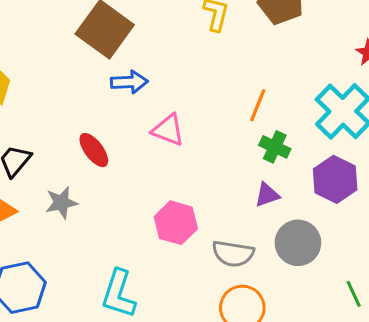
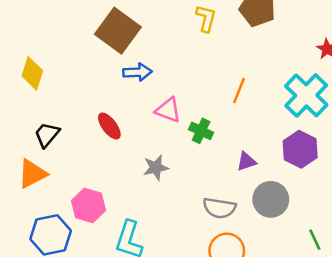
green cross: (275, 147) -> (201, 131), moved
gray star: (61, 203) -> (156, 168), moved
pink hexagon: (176, 223) -> (89, 205), moved

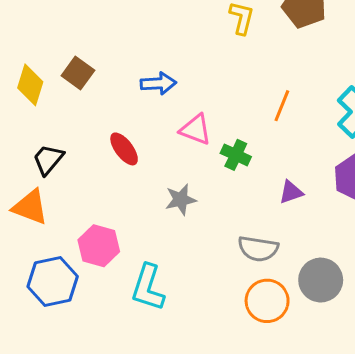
brown square: (118, 31) -> (78, 73), moved, size x0.6
orange triangle: (32, 174) -> (30, 207), turned 48
gray circle: (271, 199) -> (321, 280), moved

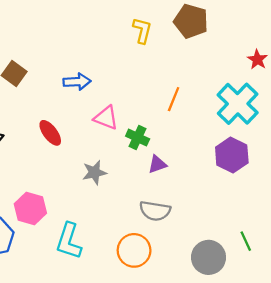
purple triangle: (291, 192) -> (157, 164), moved
gray circle: (321, 280) -> (209, 257), moved
orange circle: (267, 301) -> (134, 250), moved

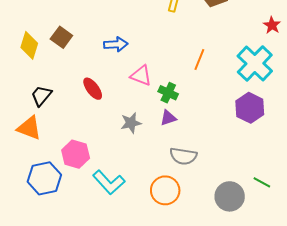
purple triangle: (157, 164) -> (168, 118), moved
cyan L-shape: (69, 241) -> (109, 182), turned -60
green line: (246, 241) -> (262, 182), turned -36

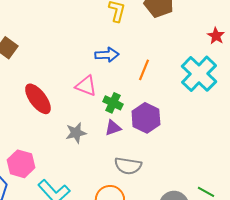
blue arrow: (116, 44) -> (107, 55), moved
red ellipse: (93, 89) -> (38, 99), size x1.4
purple hexagon: (250, 108) -> (146, 118), moved

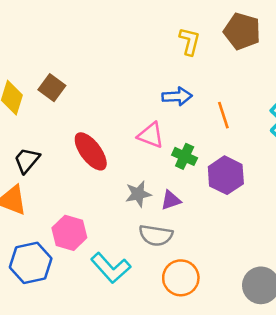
orange line: (144, 70) -> (223, 115), turned -40
purple triangle: (113, 128) -> (171, 200), moved
gray semicircle: (128, 166) -> (156, 235), moved

